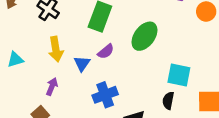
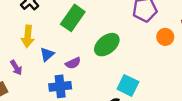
purple semicircle: (106, 51) -> (73, 63), moved
purple arrow: (52, 87) -> (16, 68), turned 112

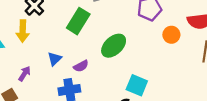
yellow arrow: (28, 36) -> (23, 31), moved
purple arrow: (16, 68) -> (24, 74), turned -112

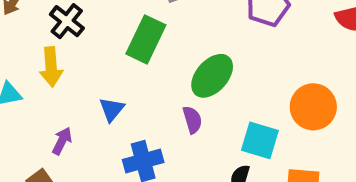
orange circle: (171, 35) -> (313, 107), moved, size x1.5
purple semicircle: (81, 66) -> (192, 120), moved, turned -72

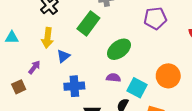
yellow arrow: (51, 67) -> (47, 38), moved
purple semicircle: (192, 120) -> (113, 78), moved, turned -80

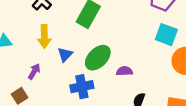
green ellipse: (119, 49) -> (98, 58), moved
cyan square: (137, 88) -> (166, 35), moved

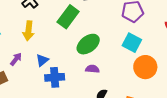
blue triangle: (65, 55) -> (42, 60), moved
green ellipse: (98, 58) -> (88, 44), moved

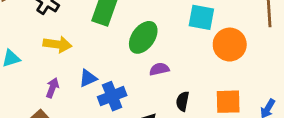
yellow arrow: (28, 31) -> (57, 44), turned -72
blue triangle: (42, 60) -> (88, 78), turned 32

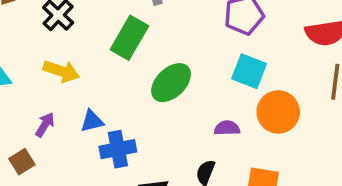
purple semicircle: (159, 69) -> (227, 128), moved

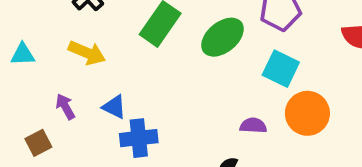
green ellipse: (171, 83) -> (222, 37), moved
blue triangle: (92, 121) -> (114, 107), turned 35
purple arrow: (45, 125) -> (65, 107), turned -65

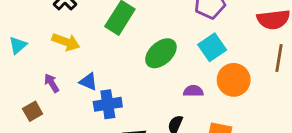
green ellipse: (222, 37) -> (161, 53), moved
cyan triangle: (23, 54) -> (18, 45), turned -36
cyan square: (281, 69) -> (212, 47), turned 32

